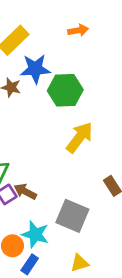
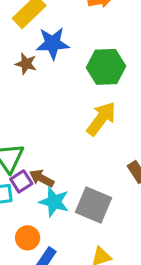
green hexagon: (65, 90) -> (106, 67), moved
cyan star: (35, 234) -> (54, 202), moved

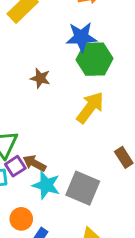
blue star: (53, 43) -> (81, 37), moved
brown star: (26, 64) -> (40, 78), moved

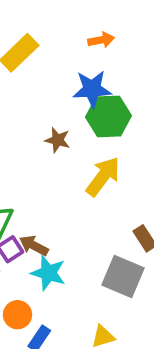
brown star: (40, 78) -> (57, 140), moved
gray square: (83, 188) -> (123, 276), moved

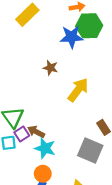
green hexagon: (108, 116) -> (89, 26), moved
orange circle: (17, 315) -> (43, 174), moved

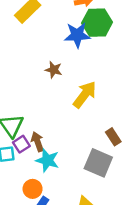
brown arrow: (36, 132) -> (38, 142), turned 42
orange circle: (43, 174) -> (33, 189), moved

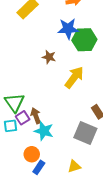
green hexagon: (97, 23) -> (84, 40), moved

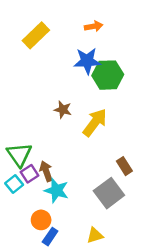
brown star: (49, 57) -> (63, 110), moved
cyan square: (10, 126) -> (14, 184), turned -32
gray square: (85, 133) -> (109, 193), turned 30

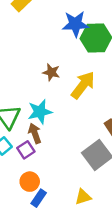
purple square: (29, 174) -> (26, 150), moved
cyan star: (56, 190) -> (40, 112), moved, turned -30

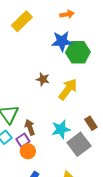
cyan star: (40, 112) -> (61, 129), moved
orange circle: (30, 182) -> (28, 151), moved

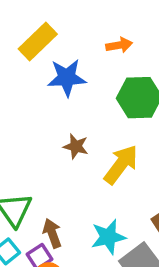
orange arrow: (67, 14) -> (119, 45), moved
blue star: (62, 41) -> (67, 78), moved

